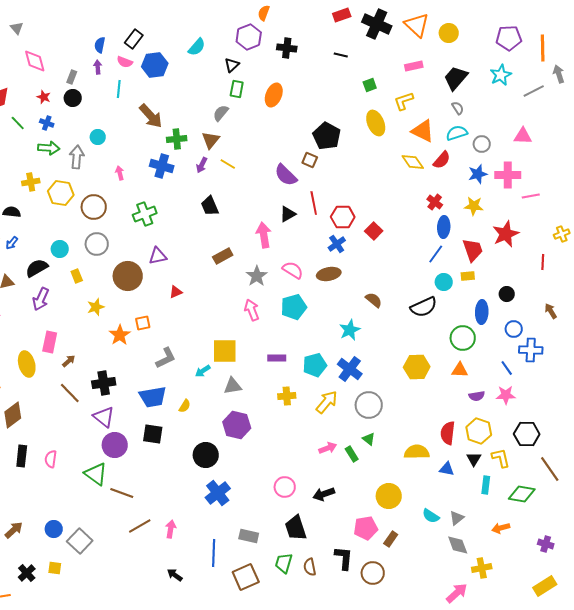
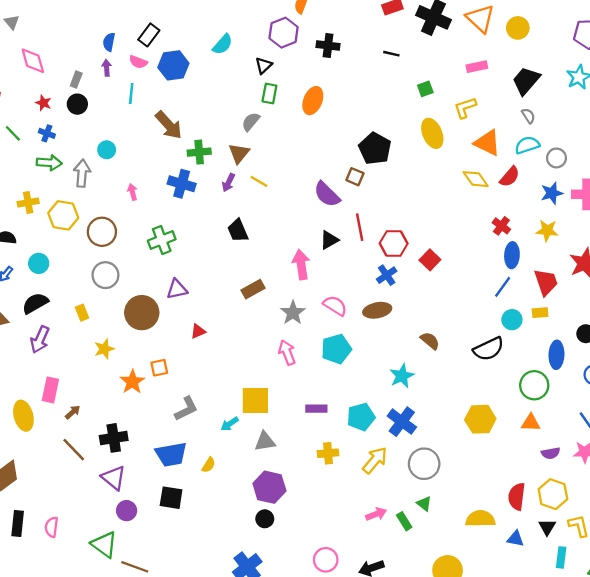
cyan circle: (60, 249) -> (39, 263), moved
purple circle: (115, 445) -> (127, 511), size x0.7
black circle: (206, 455) -> (265, 519), moved, size x0.6

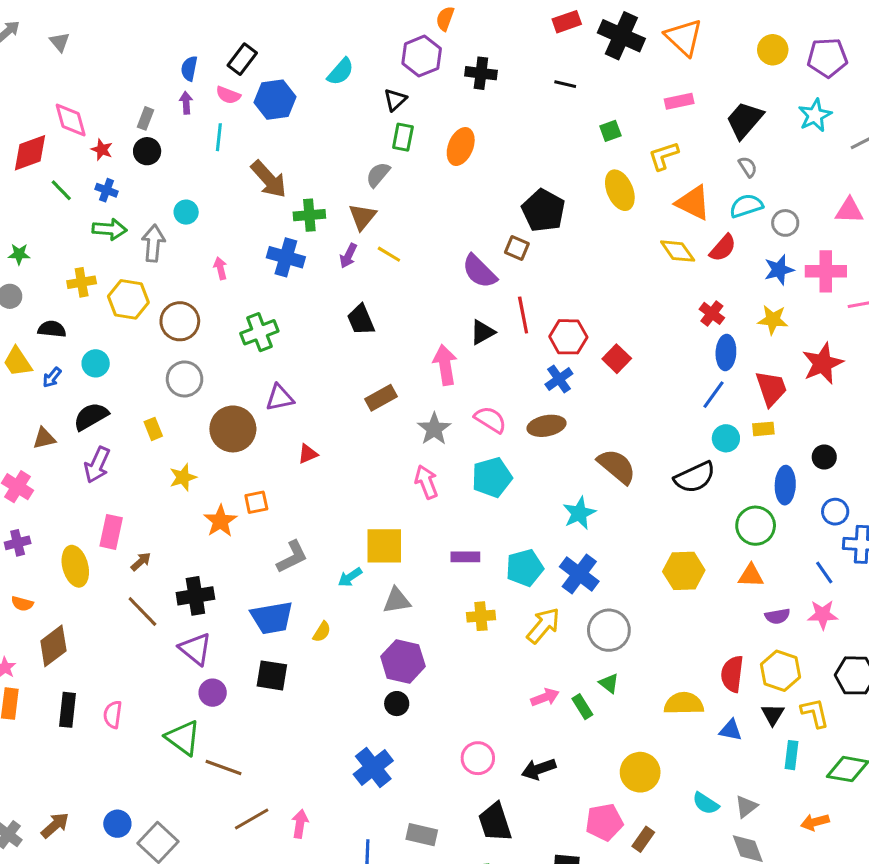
yellow circle: (518, 28) -> (773, 50), moved
pink diamond: (33, 61) -> (71, 120), moved
brown semicircle: (430, 341) -> (617, 466), size x1.5

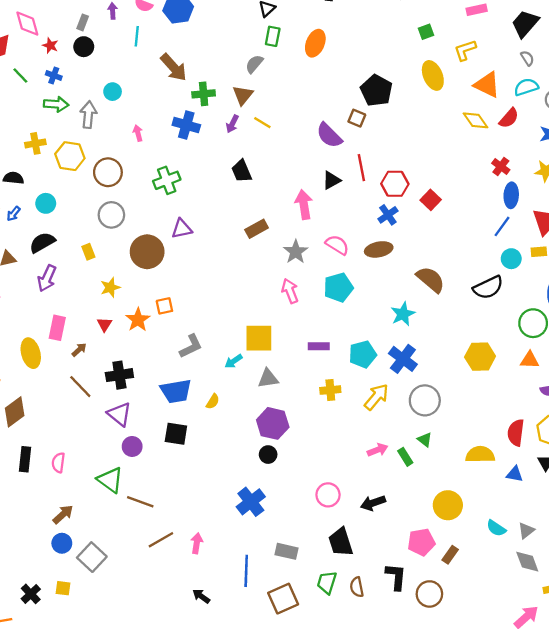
red triangle: (308, 454) -> (104, 324), moved, turned -35
brown arrow: (55, 825) -> (63, 514), moved

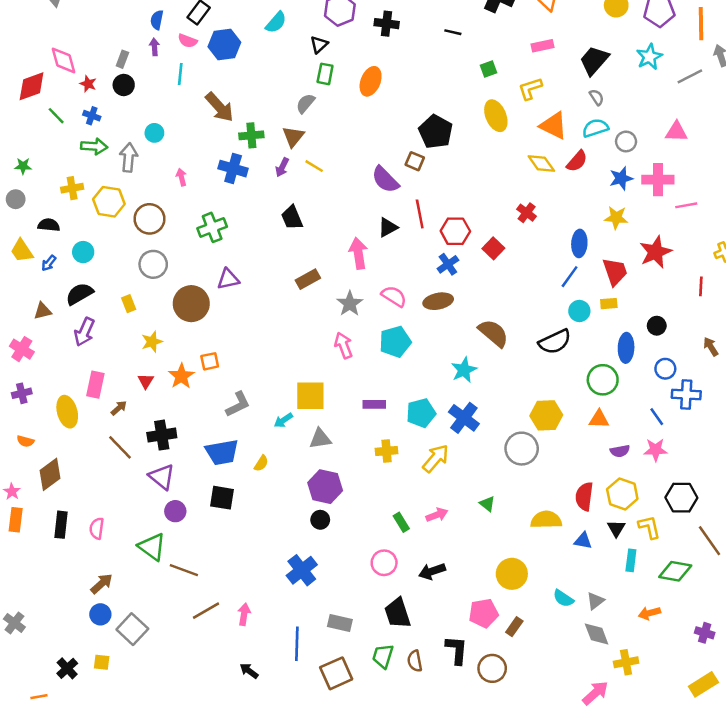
red cross: (501, 166) -> (527, 213), moved
gray circle: (425, 400) -> (522, 449), moved
green rectangle: (405, 457) -> (401, 522), moved

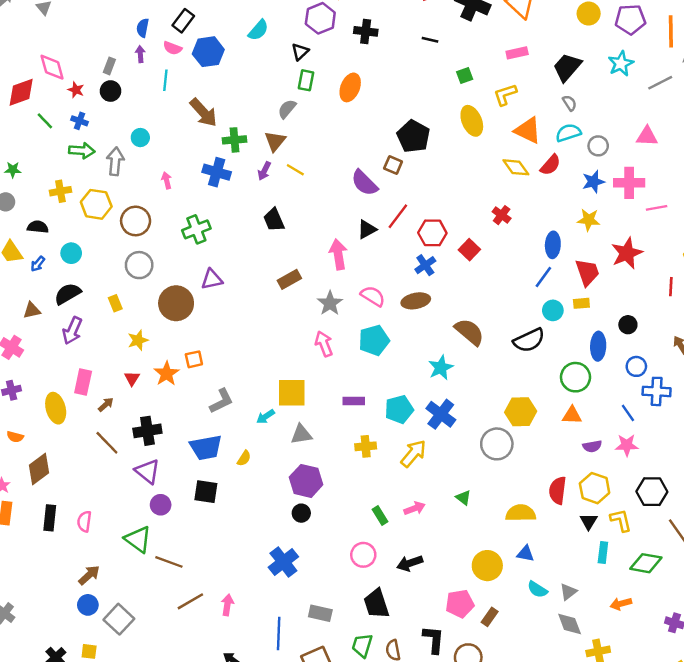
red line: (420, 214) -> (398, 216), turned 48
blue triangle: (583, 541) -> (525, 554), moved

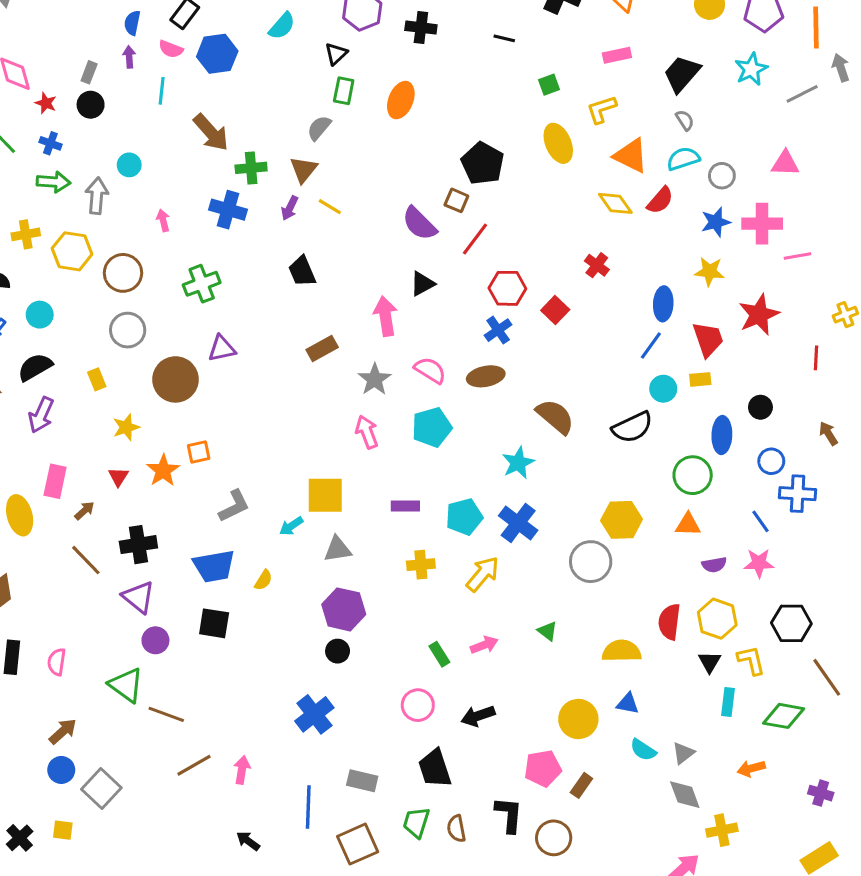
red line: (398, 216) -> (475, 239), moved

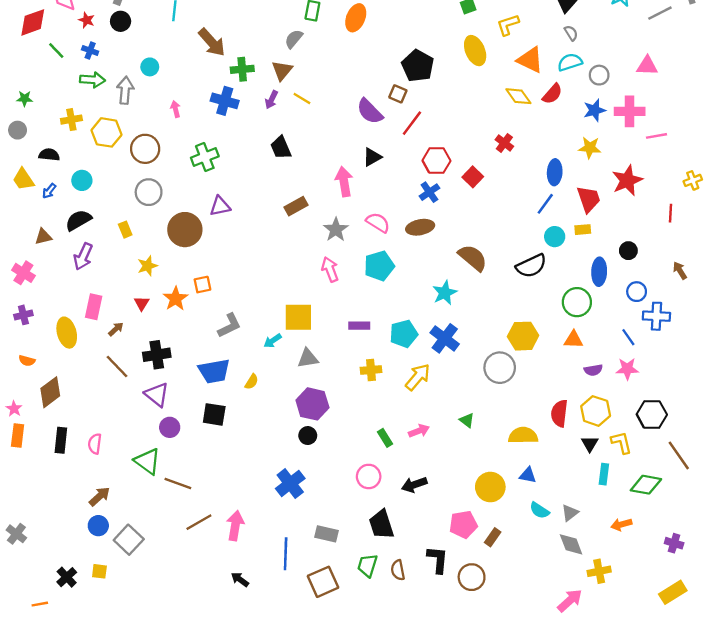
pink arrow: (242, 770) -> (235, 526), size x1.4

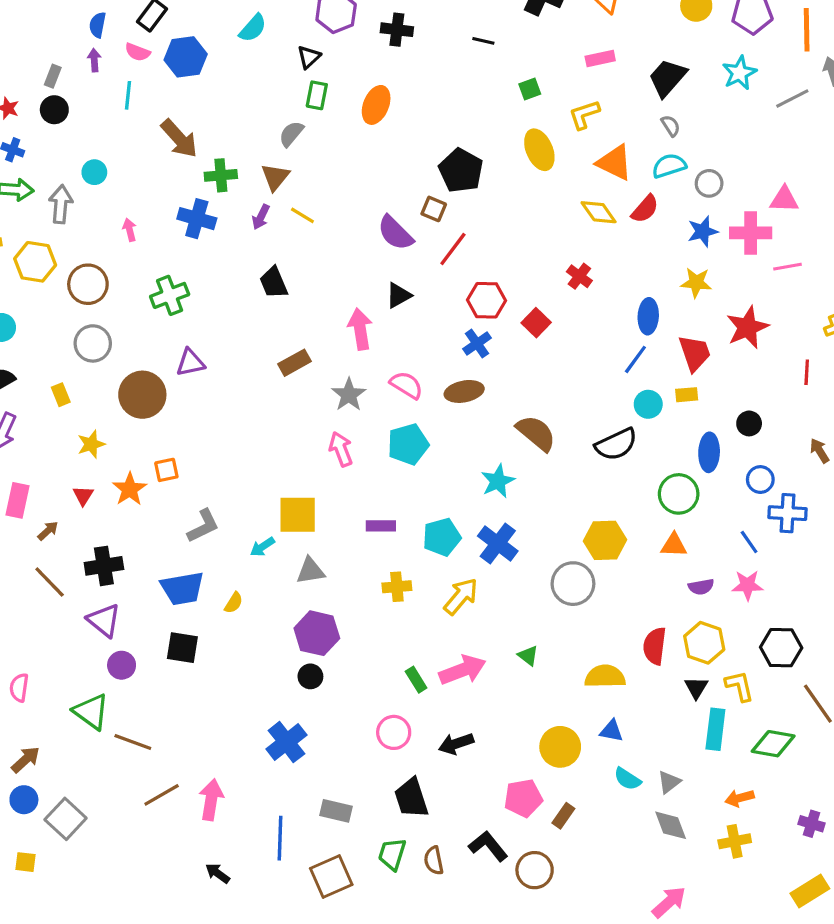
pink triangle: (647, 66) -> (784, 199), moved
pink arrow: (419, 431) -> (463, 670), size x1.6
cyan rectangle: (604, 474) -> (715, 729), size x1.4
black L-shape: (438, 560) -> (488, 846), turned -44
yellow cross: (599, 571) -> (735, 841), moved

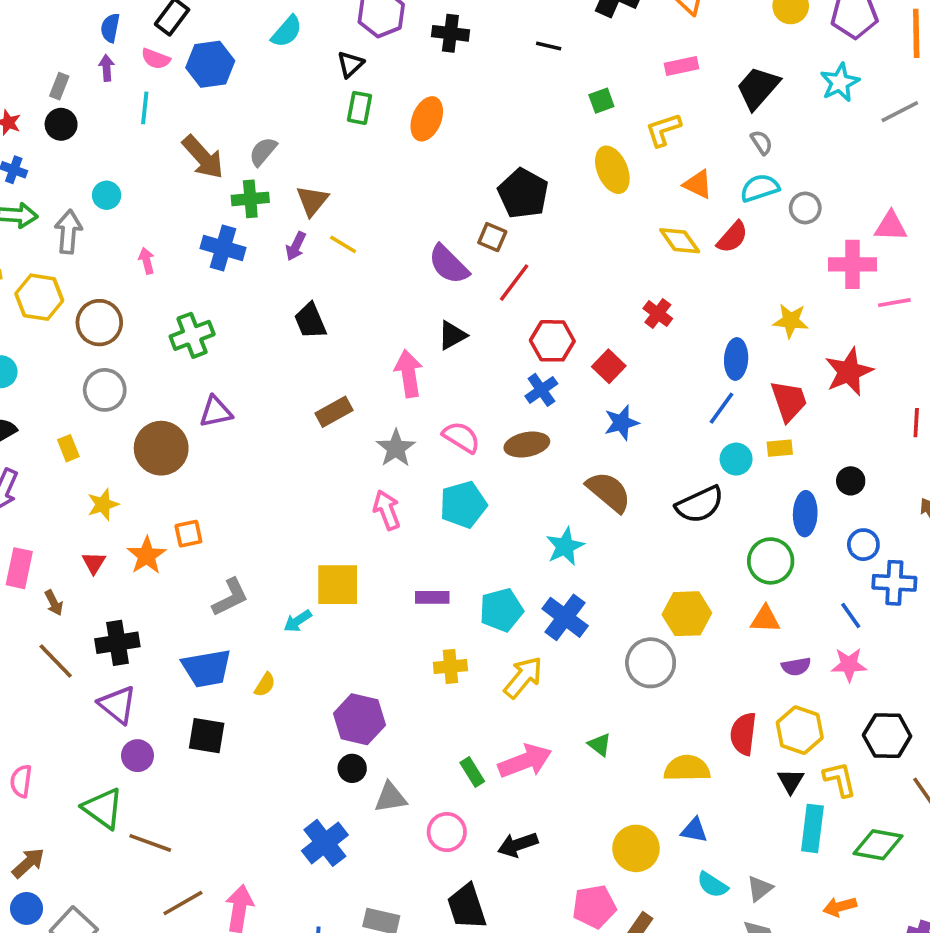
gray semicircle: (291, 134) -> (263, 152), moved
orange triangle: (615, 163) -> (698, 184), size x0.7
blue star: (703, 231) -> (621, 423), moved
brown arrow: (48, 531) -> (54, 603), turned 105
gray triangle: (310, 571) -> (390, 797), moved

